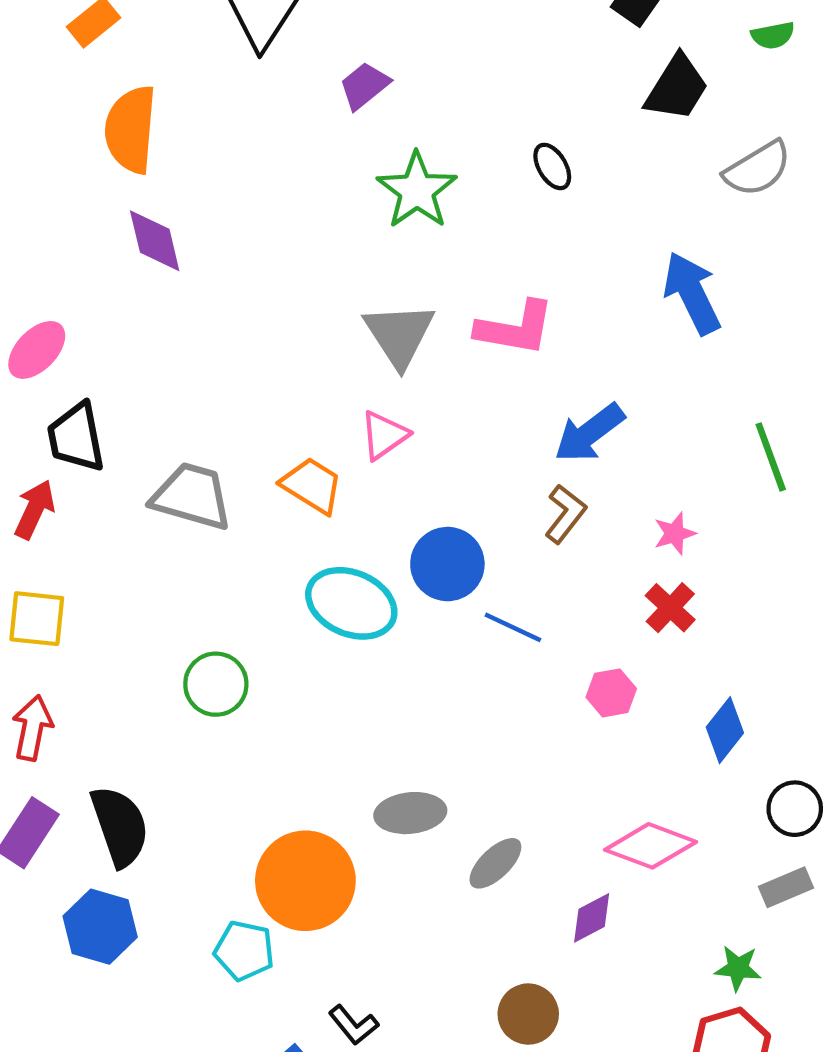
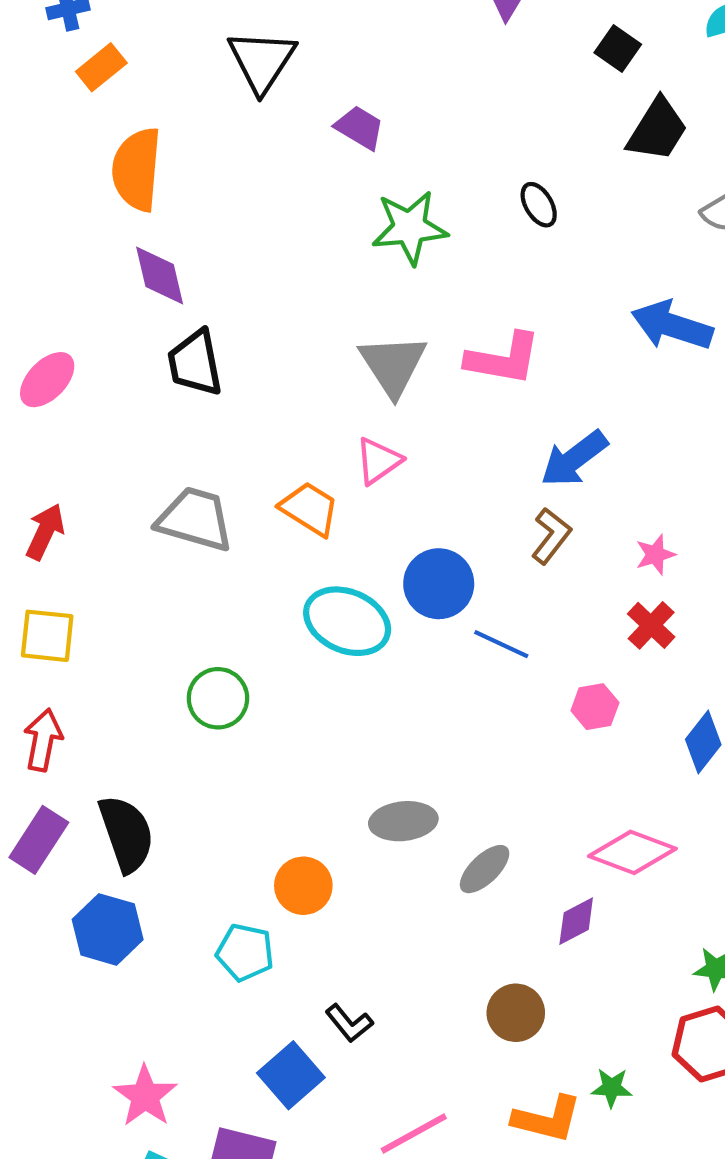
purple trapezoid: (364, 86) -> (360, 128), turned 70
green star: (417, 190) -> (410, 228), turned 30
blue arrow: (692, 293) -> (672, 325), turned -46
black trapezoid: (76, 437) -> (195, 363), moved
orange circle: (305, 881) -> (303, 886), size x0.6

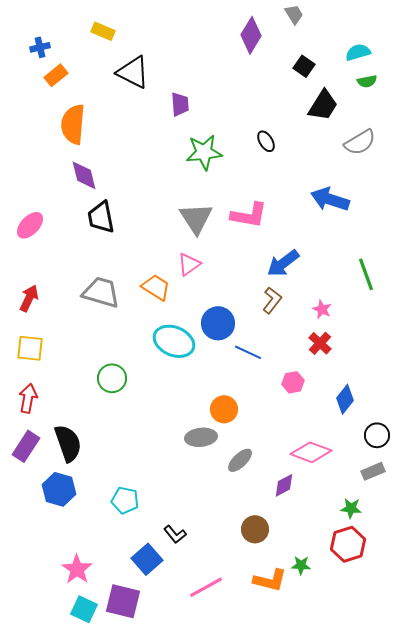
black triangle: (262, 61) -> (133, 72), turned -36
purple trapezoid: (360, 128) -> (180, 104), turned 55
pink star: (655, 555) -> (322, 309), turned -30
orange circle: (303, 886) -> (224, 409), moved

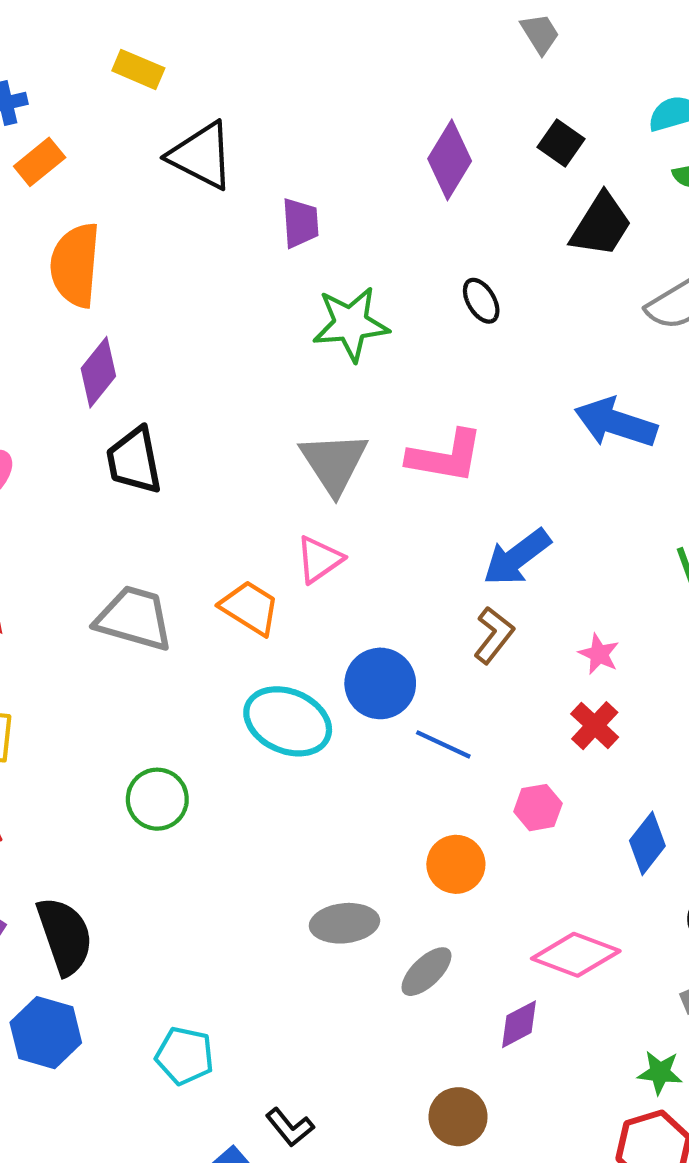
purple diamond: (251, 35) -> (450, 160), moved
purple diamond: (84, 175) -> (98, 372), turned 52
orange circle: (224, 409) -> (456, 864), moved

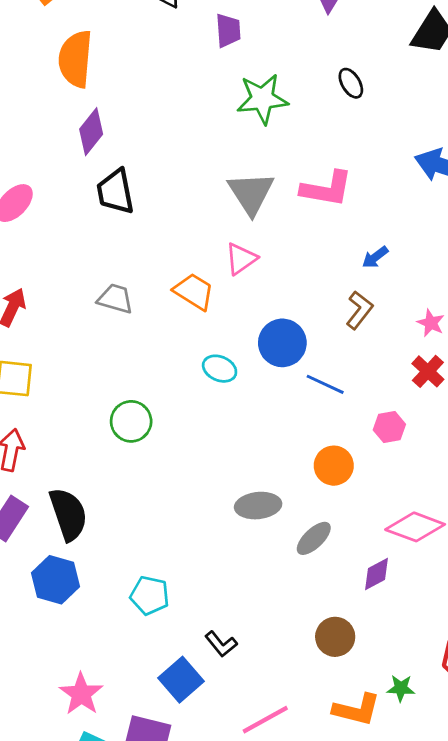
blue arrow: (517, 557) -> (375, 257), size x0.6
gray trapezoid: (134, 618) -> (115, 299), size x0.7
cyan ellipse: (288, 721) -> (220, 369), size x0.6

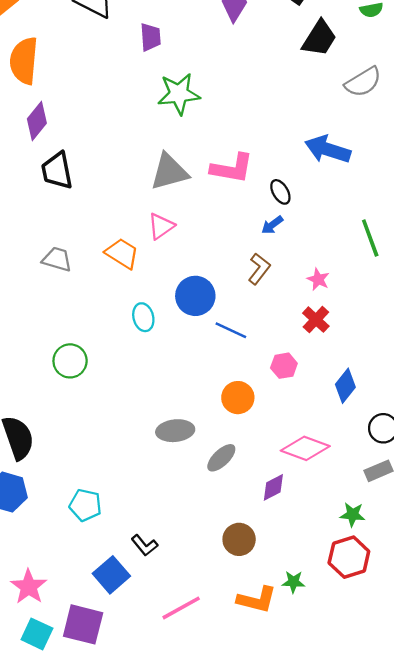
black ellipse: (351, 83) -> (280, 192), moved
gray triangle: (251, 193) -> (169, 172), turned 48
cyan ellipse: (220, 369) -> (143, 317), turned 52

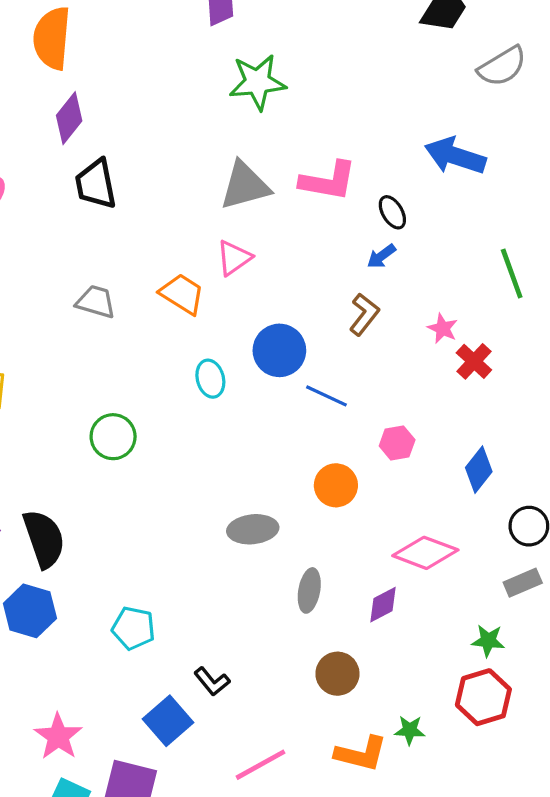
red cross: (316, 320) -> (474, 361), moved
gray ellipse: (221, 458) -> (309, 590), moved, turned -36

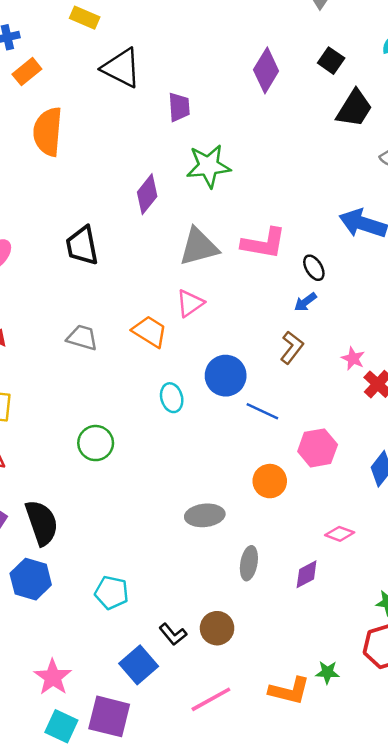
purple diamond: (69, 118) -> (147, 194), moved
pink hexagon: (397, 443) -> (318, 448), size x1.4
pink diamond: (425, 553) -> (340, 534), size x0.6
brown circle: (337, 674) -> (217, 628), moved

